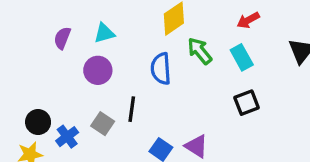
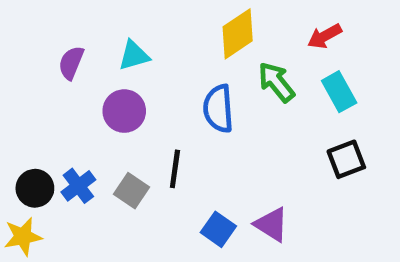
red arrow: (248, 20) -> (325, 36), moved
blue cross: (67, 137) -> (78, 186), moved

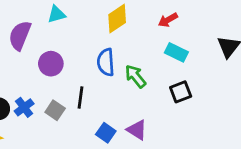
cyan triangle: (134, 56) -> (56, 14), moved
purple semicircle: (71, 63) -> (20, 35), size x1.5
green arrow: (276, 82) -> (135, 76), moved
cyan rectangle: (339, 92) -> (176, 52), turned -35

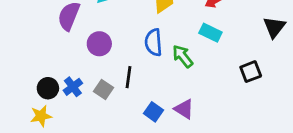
cyan rectangle: (176, 52) -> (210, 33), moved
black square: (181, 92) -> (251, 72), moved

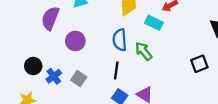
cyan rectangle: (210, 33) -> (154, 23), moved
black line: (128, 77) -> (116, 71), moved
black circle: (48, 88) -> (33, 66), moved

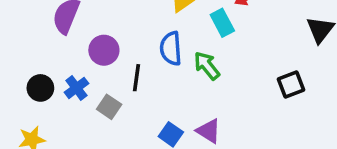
cyan rectangle: (154, 23) -> (222, 23), turned 36
black line: (116, 71) -> (137, 78), moved
blue cross: (54, 76) -> (76, 88), moved

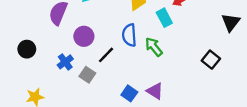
black line: (137, 78) -> (106, 55), turned 36
black square: (291, 85) -> (211, 60), turned -30
black circle: (40, 88) -> (27, 49), moved

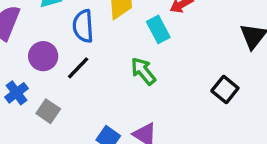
blue semicircle: (129, 35) -> (83, 26), moved
black line: (106, 55) -> (78, 68), moved

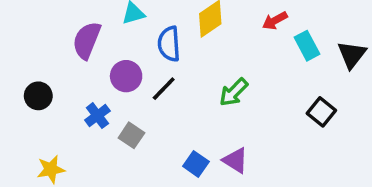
cyan rectangle: (158, 29) -> (307, 46), moved
green arrow: (143, 71) -> (234, 92), turned -96

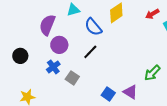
blue semicircle: (169, 44) -> (93, 27), turned -36
purple circle: (126, 76) -> (59, 45), moved
green arrow: (234, 92) -> (152, 73), moved

